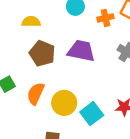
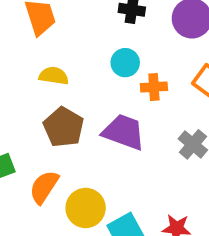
orange cross: (105, 18) -> (154, 87), moved

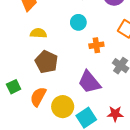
orange cross: (154, 87) -> (96, 45), moved
purple trapezoid: (124, 132) -> (89, 82), moved, turned -145

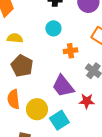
orange semicircle: (38, 97) -> (14, 99), turned -36
red star: (115, 114) -> (87, 101), moved

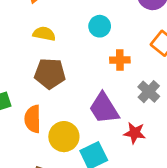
brown pentagon: (22, 66) -> (50, 74), turned -30

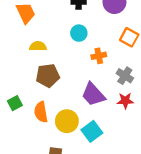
red star: (135, 133) -> (125, 101), moved

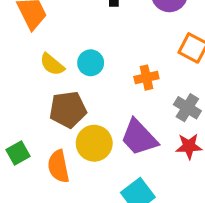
cyan circle: (79, 33) -> (91, 63), moved
yellow semicircle: (38, 46) -> (52, 64), turned -140
yellow circle: (67, 121) -> (94, 143), moved

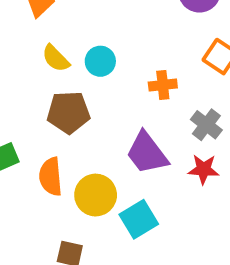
yellow circle: (94, 143) -> (96, 195), moved

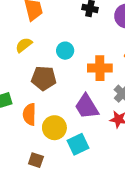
yellow semicircle: (56, 58) -> (24, 45), moved, turned 90
orange cross: (163, 85) -> (100, 68), size x1.5

